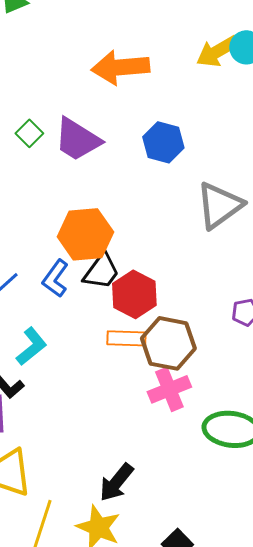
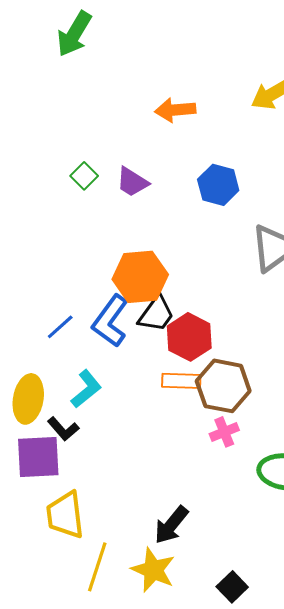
orange arrow: (120, 67) -> (175, 110), size x0.7
purple trapezoid: (77, 139) -> (132, 182), size x0.7
blue L-shape: (55, 278) -> (110, 321), size x1.4
pink cross: (169, 389) -> (224, 432), size x0.7

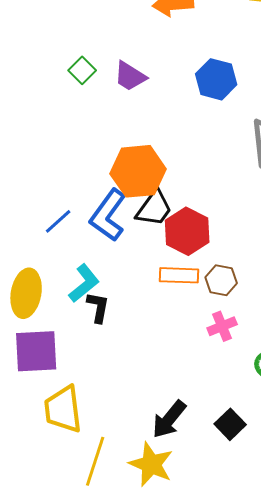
brown hexagon: (223, 386) -> (221, 280), size x0.6
black L-shape: (63, 429) -> (98, 307), moved, turned -128
black square: (232, 587) -> (230, 424), moved

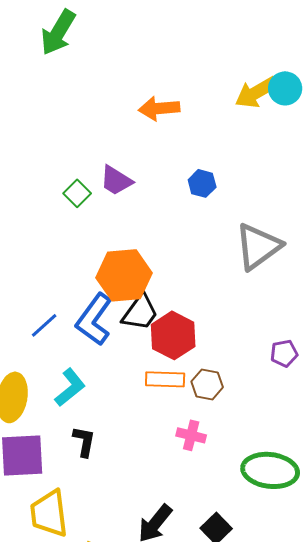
green square: (82, 70) -> (77, 193), moved
blue hexagon: (216, 79) -> (202, 183), size x0.7
black L-shape: (98, 307) -> (84, 441), moved
pink cross: (222, 326) -> (191, 435), moved, turned 36

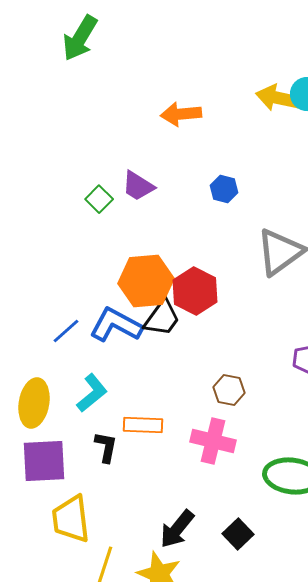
yellow arrow: (256, 92) -> (278, 98), turned 42
blue L-shape: (94, 319) -> (116, 325), turned 82
red hexagon: (173, 335) -> (195, 291), moved
orange rectangle: (165, 379) -> (143, 425), moved
pink cross: (191, 435) -> (213, 441), size x1.5

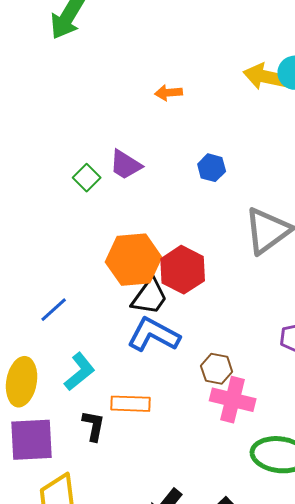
orange arrow: (181, 114) -> (169, 93), size x0.7
blue L-shape: (116, 325) -> (154, 335), moved
pink cross: (213, 441) -> (233, 400), moved

